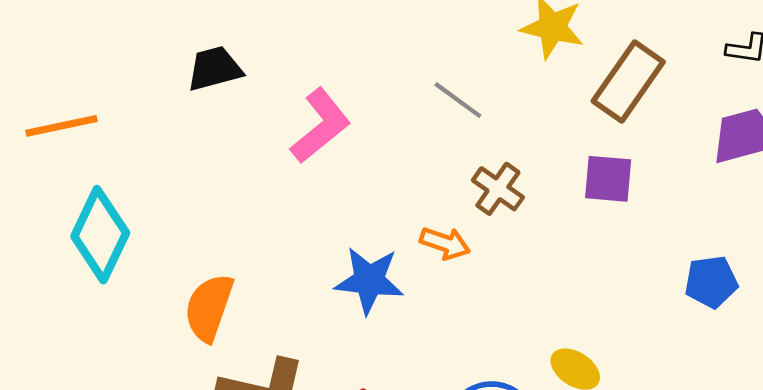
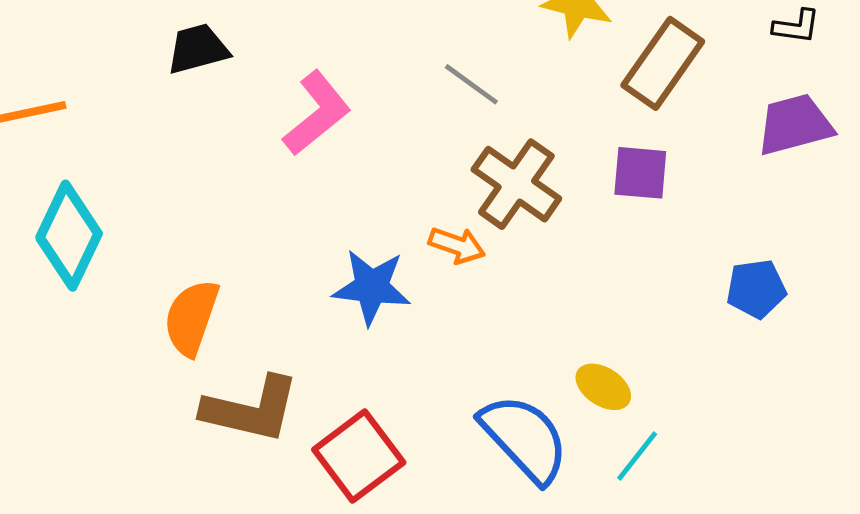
brown cross: (498, 189) -> (516, 184), size x1.5

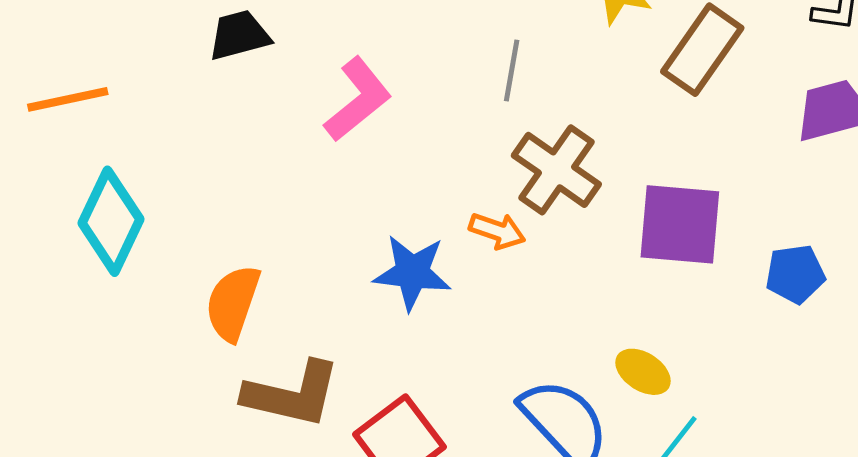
gray line: (471, 84) -> (512, 71), turned 64
purple square: (640, 173) -> (680, 224), moved, size x1.5

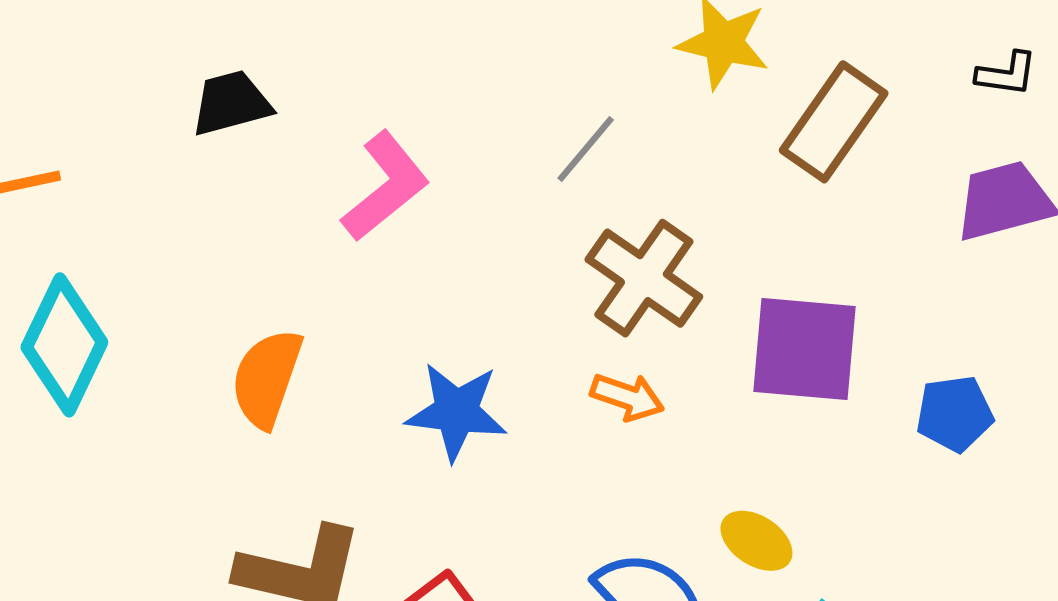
gray line: (512, 71) -> (586, 149), turned 30
orange arrow: (497, 231) -> (627, 397), moved
orange semicircle: (233, 303) -> (267, 378), moved

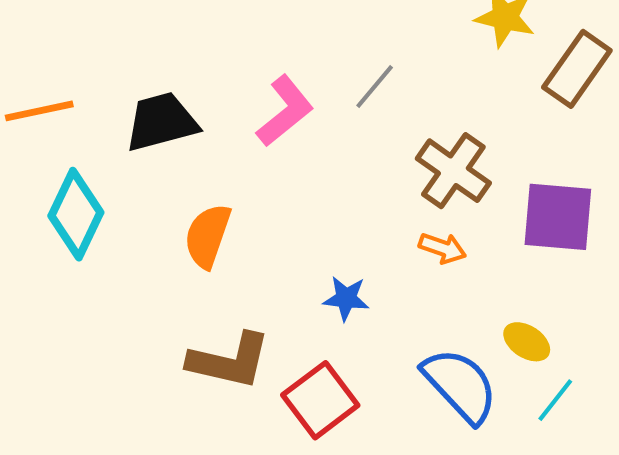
black trapezoid: (231, 103) -> (161, 122), moved, size x1.4
gray line: (586, 149) -> (375, 86), moved
blue star: (456, 412) -> (346, 298), moved, size x0.7

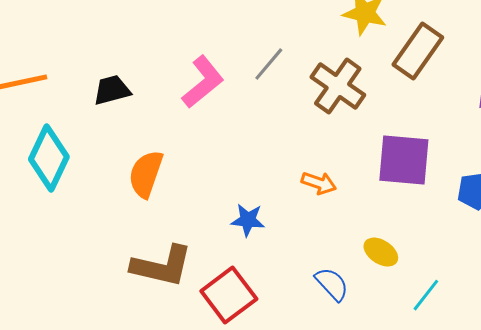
black trapezoid: (161, 122) -> (112, 90), size x0.7
brown cross: (453, 171) -> (338, 86), moved
blue semicircle: (460, 385) -> (332, 284), size x0.6
cyan line: (555, 400) -> (426, 295), moved

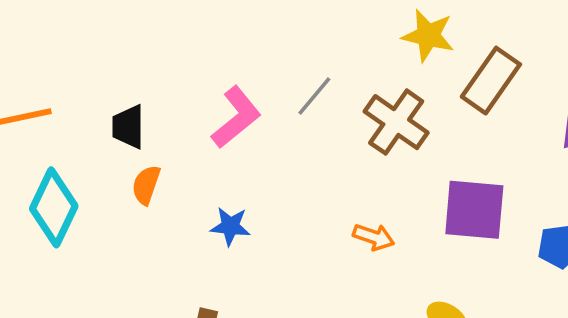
black trapezoid: (112, 90) -> (128, 127), turned -75
orange semicircle: (146, 174) -> (146, 185), moved, size x0.7
blue star: (248, 220) -> (230, 226), moved

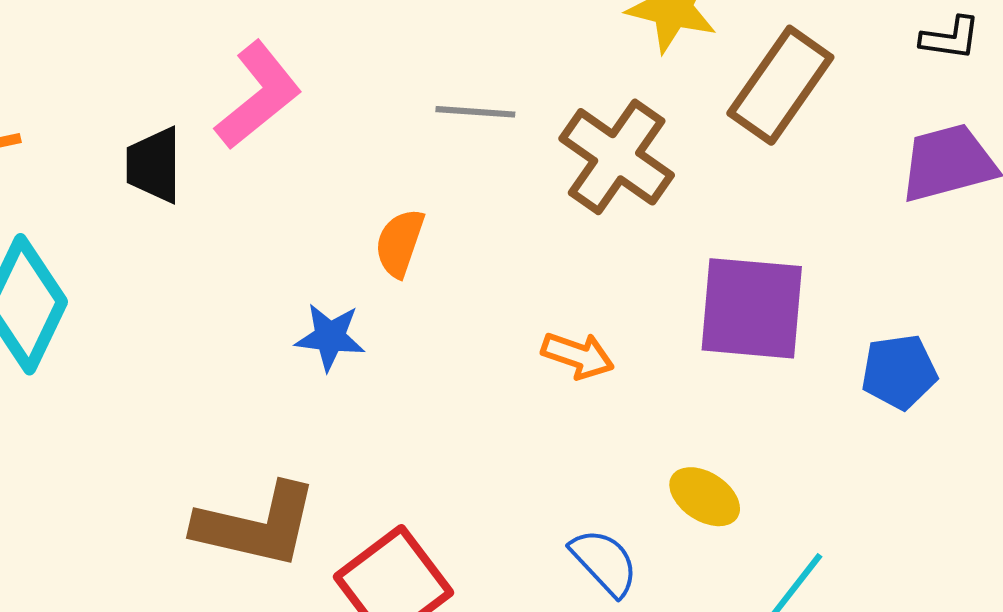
gray line: (314, 96) -> (475, 112), turned 54
pink L-shape: (236, 117) -> (258, 95), moved
orange semicircle: (146, 185) -> (400, 243), moved

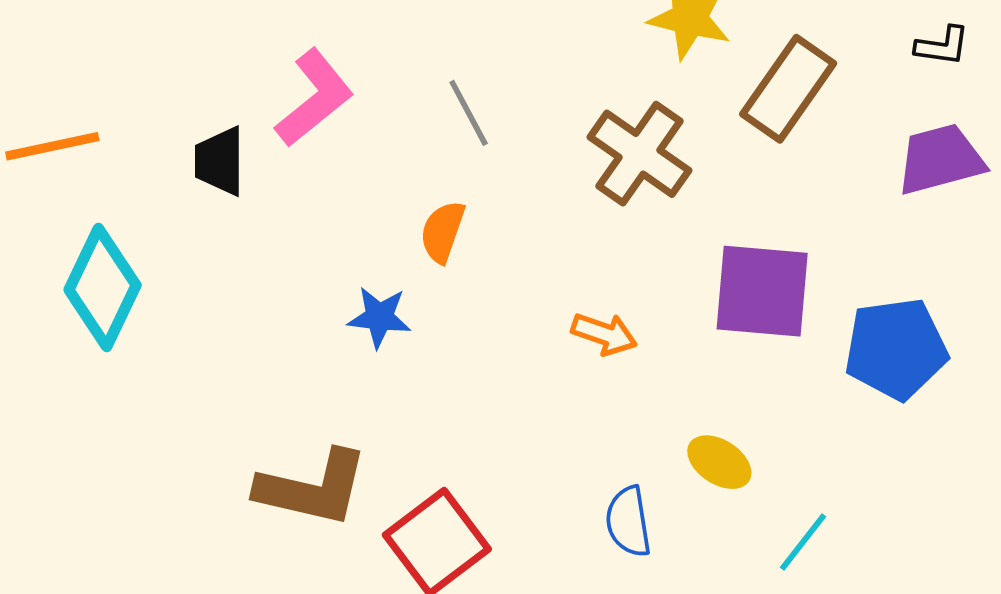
gray line: (475, 112) -> (469, 113), moved, turned 58
blue pentagon: (899, 372) -> (896, 349), size x1.5
blue semicircle: (604, 562) -> (628, 522), turned -146

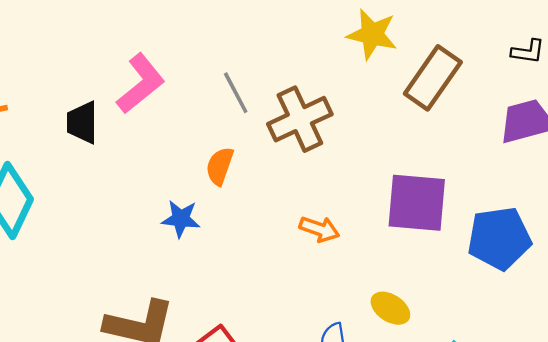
brown cross: (639, 154) -> (300, 119), moved, turned 30

